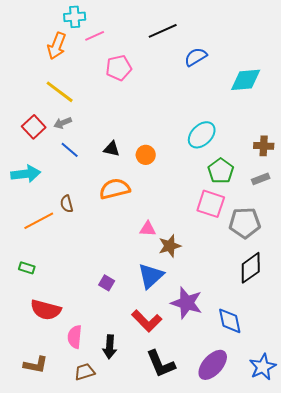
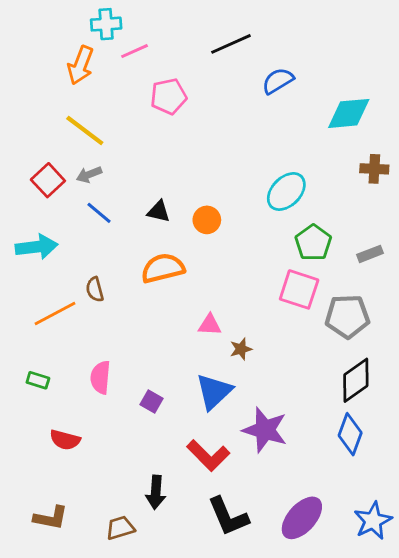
brown cross: (264, 146) -> (374, 169), moved
brown star: (170, 246) -> (241, 349), size x0.7
red semicircle: (46, 310) -> (65, 440), size x0.7
blue diamond: (230, 321) -> (350, 434), moved, turned 32
pink semicircle: (75, 337) -> (100, 377), moved

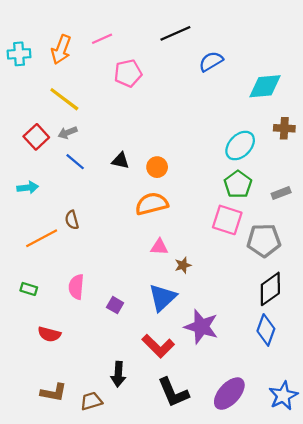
cyan cross: (106, 24) -> (19, 54), moved
cyan ellipse: (286, 192) -> (240, 146), moved
cyan arrow: (37, 247) -> (28, 188), size x0.7
orange semicircle: (163, 268) -> (152, 204), moved
brown L-shape: (51, 518) -> (54, 392), moved

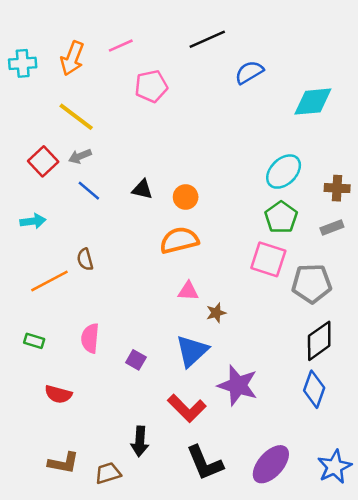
brown cross: (284, 128) -> (337, 188), moved

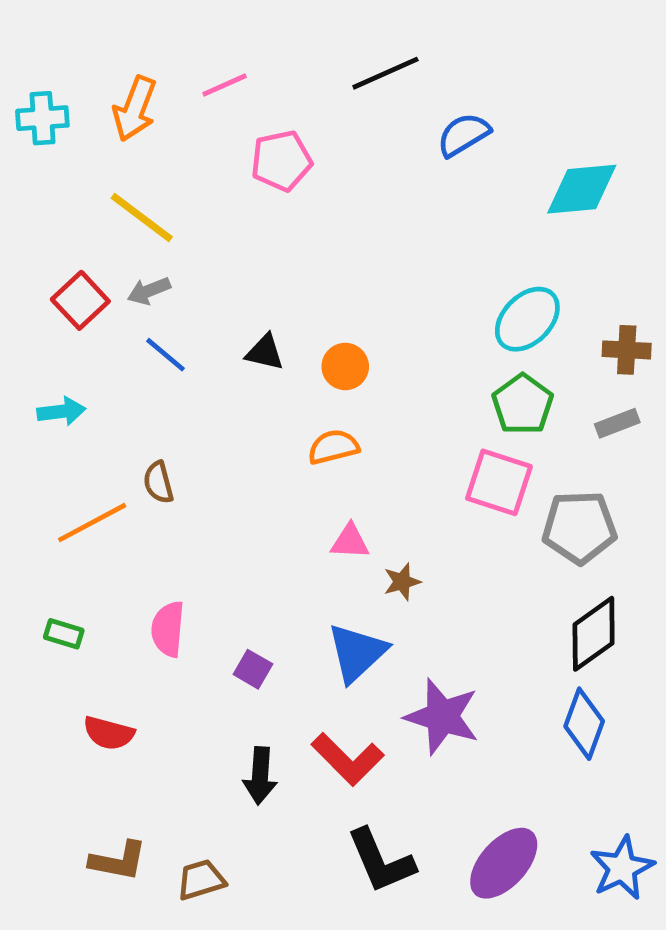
orange semicircle: (179, 240) -> (333, 447), size x0.7
black arrow: (140, 441) -> (260, 776), moved

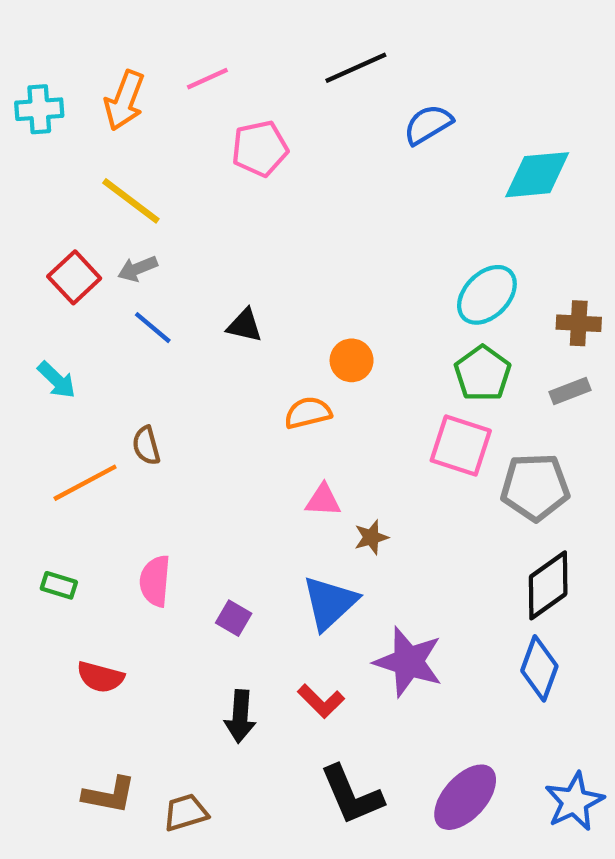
orange circle: (345, 366) -> (352, 360), moved
cyan arrow: (61, 411) -> (57, 380), turned 51
red L-shape: (348, 759) -> (321, 701), size x0.7

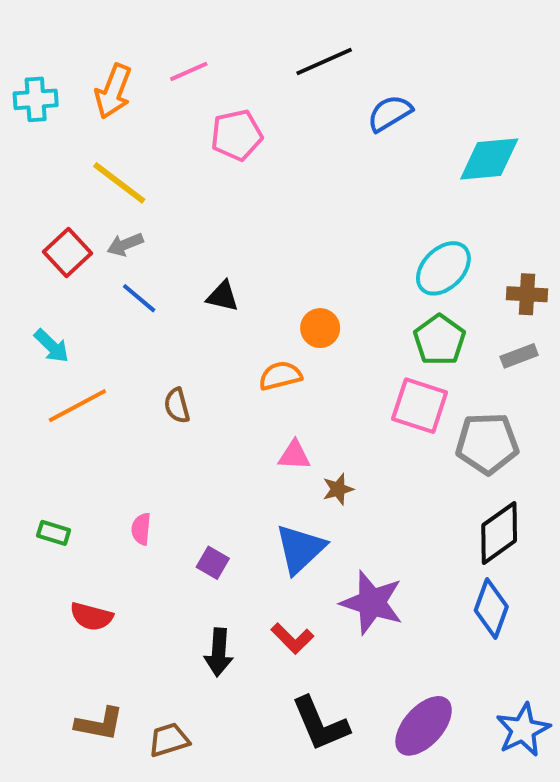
brown semicircle: (146, 446) -> (177, 406), moved
orange line: (85, 483) -> (77, 406), moved
pink semicircle: (155, 581) -> (141, 529), size x0.7

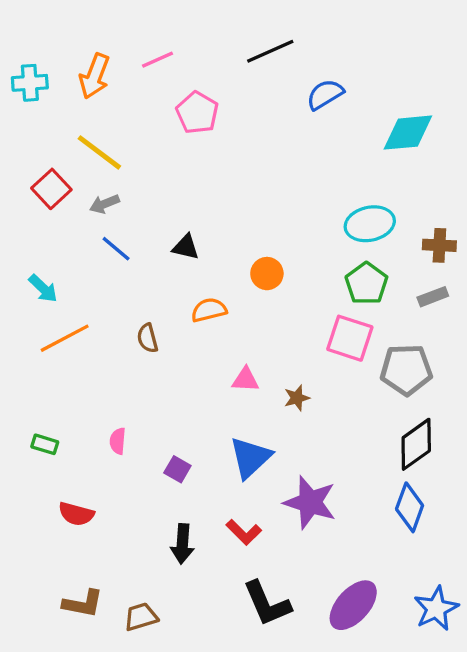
pink pentagon: (237, 135) -> (197, 113), turned -30
red square: (68, 252) -> (51, 189), moved
cyan ellipse: (443, 268) -> (370, 224), turned 33
orange semicircle: (280, 376) -> (209, 310), moved
brown star: (338, 489) -> (297, 398), moved

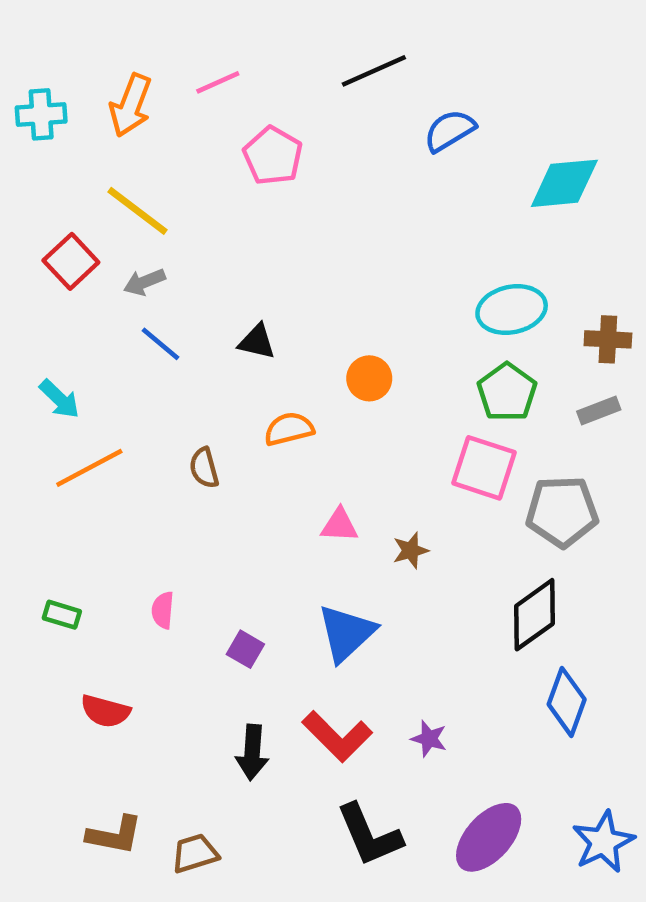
black diamond: (416, 444) -> (535, 615), moved
purple star: (310, 502) -> (429, 739), moved, size x0.5
red L-shape: (244, 532) -> (337, 736), size x1.4

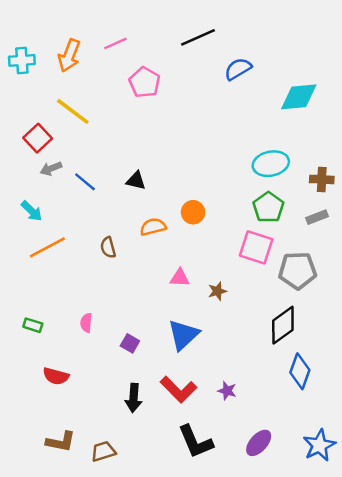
gray arrow: (144, 282) -> (51, 169), moved
orange circle: (369, 378) -> (193, 212), moved
purple ellipse: (489, 837) -> (259, 443), size x0.7

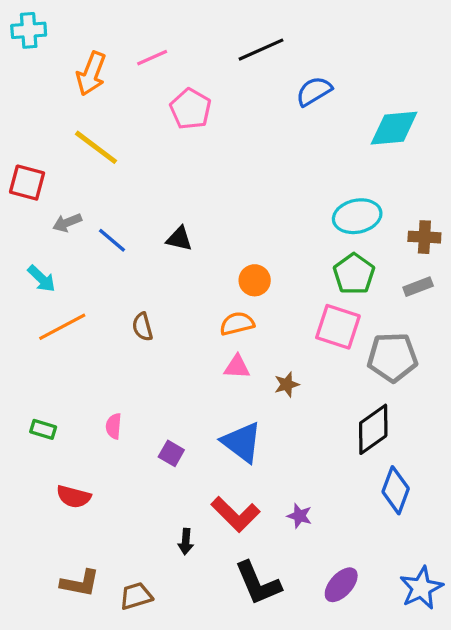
cyan cross: (22, 60) -> (29, 30), moved
red square: (38, 138) -> (27, 183), moved, turned -32
orange semicircle: (153, 227) -> (237, 324), moved
blue triangle: (183, 335) -> (242, 442), turned -40
black arrow: (134, 398) -> (186, 541), moved, size x0.7

